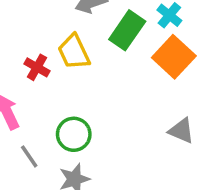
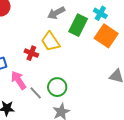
gray line: (29, 156) -> (36, 93), moved

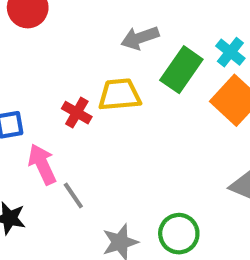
yellow trapezoid: (50, 41) -> (120, 95), turned 110
green circle: (57, 87) -> (179, 234), moved

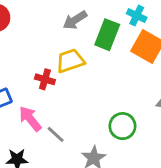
green circle: (179, 234) -> (122, 126), moved

